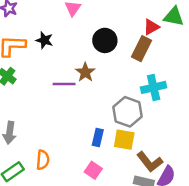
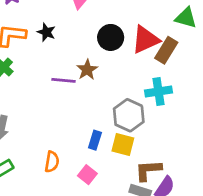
red triangle: (151, 27) -> (145, 40), moved, size x1.6
brown rectangle: (142, 49) -> (166, 50), moved
orange semicircle: (43, 160) -> (52, 162), moved
brown L-shape: (150, 162) -> (148, 170), turned 120

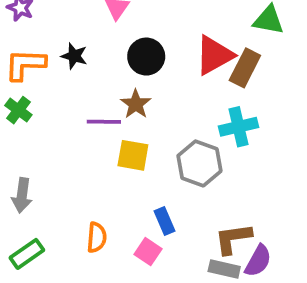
black circle: (111, 37) -> (146, 57), moved
blue rectangle: (95, 140) -> (165, 221), moved, turned -36
yellow square: (123, 145) -> (133, 155), moved

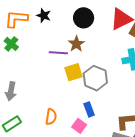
yellow square: (133, 155) -> (73, 72), turned -30
gray hexagon: (199, 163) -> (95, 78), moved

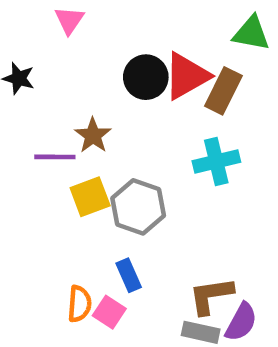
black circle: (84, 18) -> (146, 77), moved
orange semicircle: (51, 117) -> (79, 304), moved

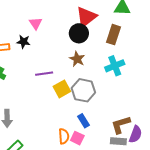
pink triangle: (69, 20) -> (36, 23), moved
red triangle: (187, 76) -> (86, 17), moved
brown star: (93, 135) -> (77, 59), moved

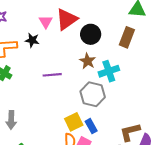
red triangle: (86, 17) -> (67, 19), moved
cyan cross: (115, 66) -> (109, 71), moved
yellow square: (62, 89) -> (74, 122), moved

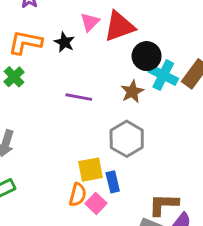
cyan cross: (109, 71) -> (163, 75), moved, turned 30

